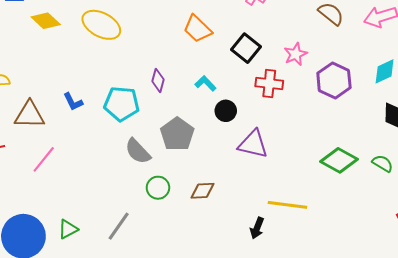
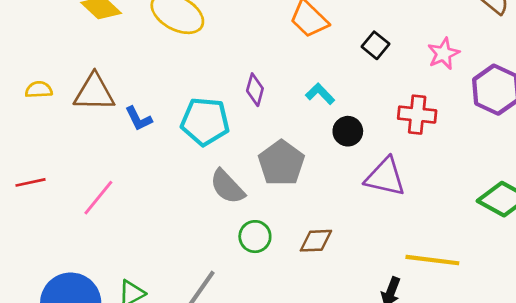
black square: (246, 48) -> (376, 45), size x0.7
red cross: (269, 84) -> (417, 115), moved
brown triangle: (30, 115) -> (94, 92), moved

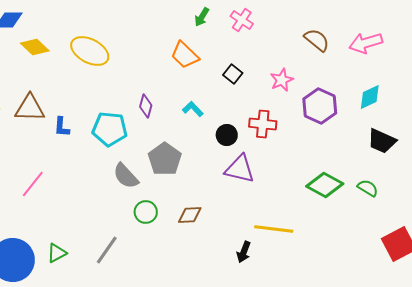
blue L-shape: (139, 119) -> (62, 127), turned 30
black circle: (348, 131) -> (227, 135), moved

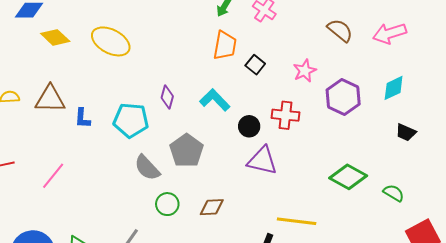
orange trapezoid: (185, 55) -> (225, 45), moved, turned -124
cyan L-shape: (193, 109) -> (215, 100), size x1.4
black trapezoid: (382, 141) -> (406, 132), size x0.7
green semicircle: (368, 188) -> (394, 193), moved

